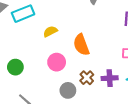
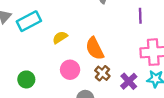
brown cross: (87, 78) -> (102, 73), moved
purple cross: (110, 78) -> (129, 81), turned -35

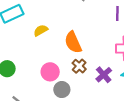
pink circle: (70, 70) -> (50, 72), moved

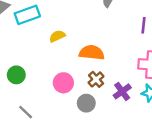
orange semicircle: (73, 42) -> (92, 53), turned 115
gray circle: (62, 90) -> (86, 103), moved

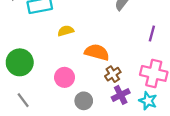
green circle: (16, 75) -> (20, 62), size x1.5
brown cross: (96, 79) -> (113, 74), moved

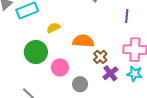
green circle: (20, 62) -> (36, 52), moved

